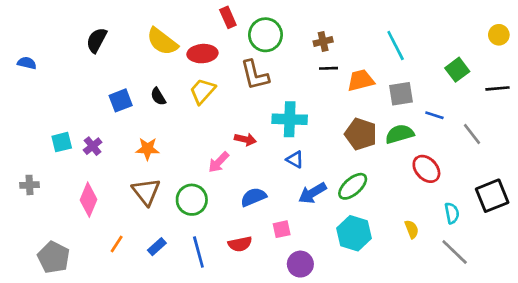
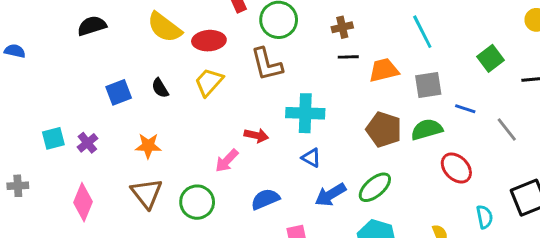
black semicircle: (97, 40) -> (92, 26), turned 45

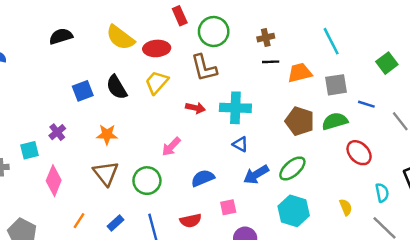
black semicircle: (160, 88) -> (117, 87), size x1.5
red arrow: (256, 135) -> (195, 108), moved
cyan square: (53, 138) -> (29, 150), moved

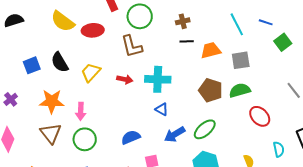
yellow trapezoid: (157, 82) -> (91, 72), moved
blue line: (366, 104) -> (266, 22), moved
orange star: (107, 135) -> (52, 101), size x1.4
pink arrow: (171, 147) -> (81, 111), moved, turned -42

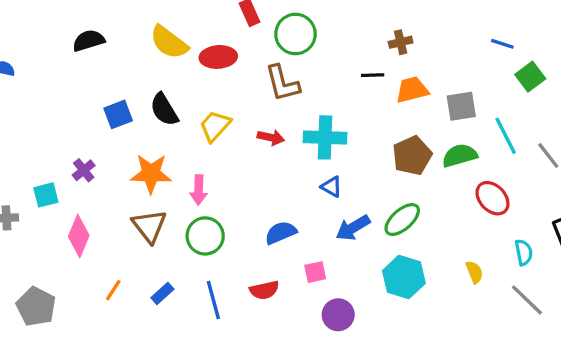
brown cross: (183, 21) -> (401, 42), moved
cyan line: (237, 24) -> (506, 136), moved
brown pentagon: (211, 90) -> (412, 156), turned 30

